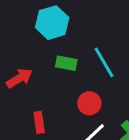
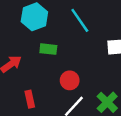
cyan line: (104, 62) -> (80, 20), moved

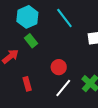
green rectangle: (48, 49) -> (31, 41), moved, turned 48

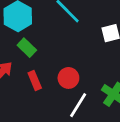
red rectangle: (27, 84) -> (35, 81), moved

